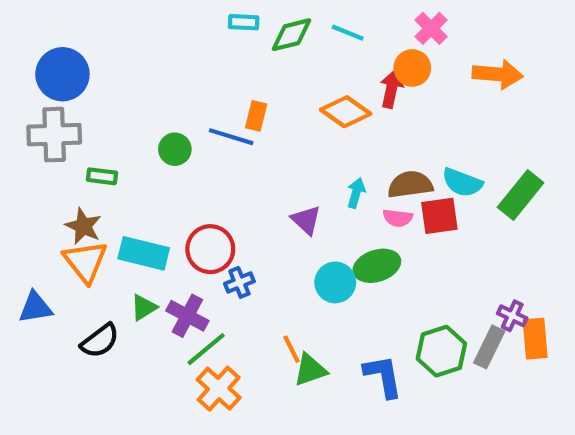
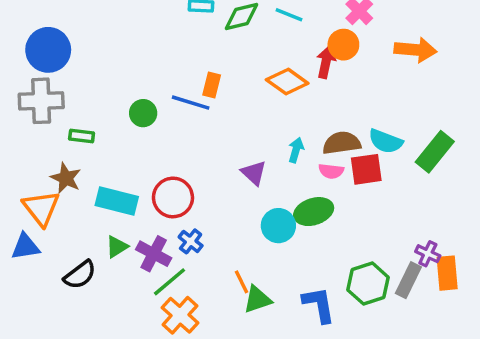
orange triangle: (85, 262) -> (41, 208), moved
blue cross: (239, 282) -> (191, 241), moved, turned -30

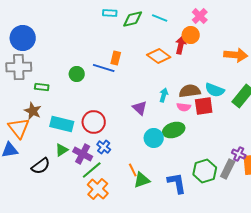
orange arrow: (415, 50) -> (236, 55), moved

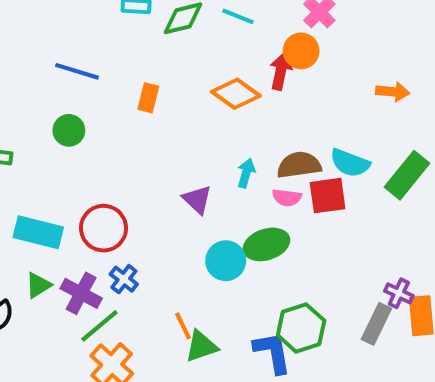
orange arrow: (236, 55) -> (393, 92), size x0.7
blue line: (104, 68) -> (77, 71), moved
green hexagon: (205, 171) -> (301, 328), moved

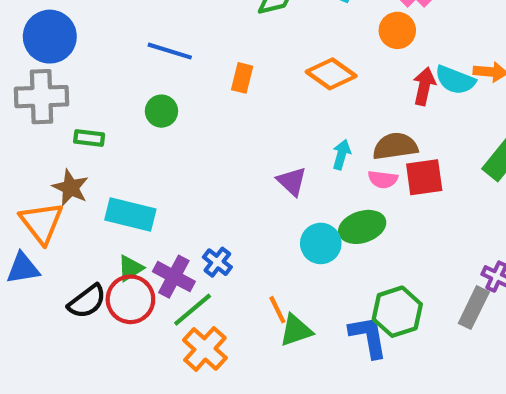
red arrow: (281, 71) -> (424, 86), moved
cyan semicircle: (350, 163) -> (455, 80), moved
red circle: (103, 228) -> (130, 299), moved

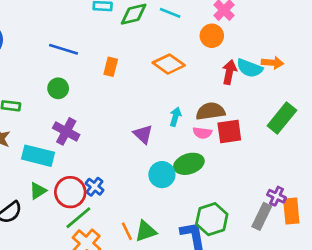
purple cross: (174, 277) -> (66, 131), moved
red circle: (130, 299) -> (70, 192), moved
orange line: (277, 310) -> (127, 231), moved

